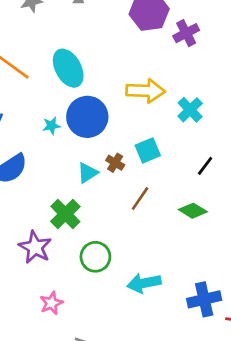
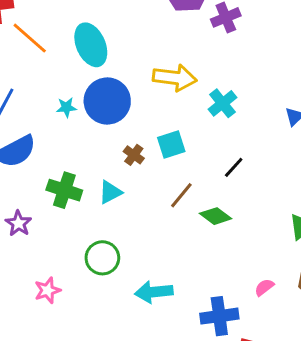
cyan triangle: (88, 173) -> (110, 192), moved
brown line: (140, 198) -> (181, 195), moved
green cross: (65, 214) -> (64, 190), moved, turned -32
purple star: (35, 247) -> (18, 223), moved, size x0.7
pink star: (51, 303) -> (48, 290), moved

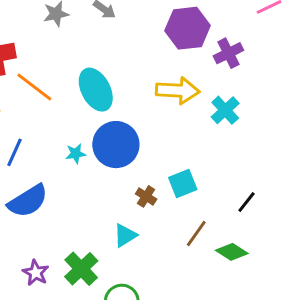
yellow arrow: (175, 78) -> (178, 91), moved
cyan cross: (223, 103) -> (225, 110), moved
green cross: (64, 190) -> (81, 269), moved, turned 32

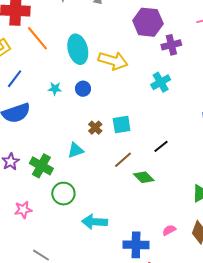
yellow arrow: (178, 91) -> (113, 61), moved
blue circle: (116, 145) -> (83, 89), size x0.5
green cross: (81, 269) -> (41, 166), turned -30

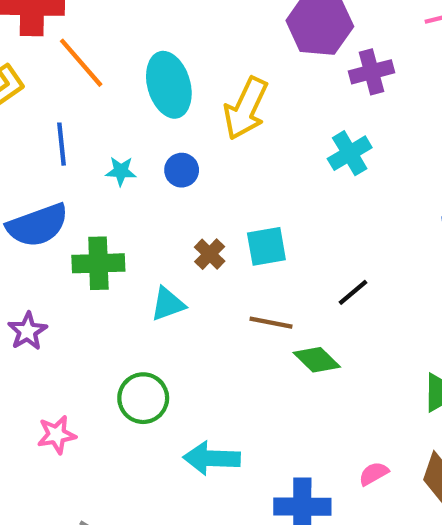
yellow arrow: (113, 61) -> (246, 108), turned 100
blue line: (15, 79) -> (61, 144), moved, turned -42
brown line: (123, 160) -> (271, 323), turned 54
green cross: (41, 166) -> (98, 263), moved, turned -30

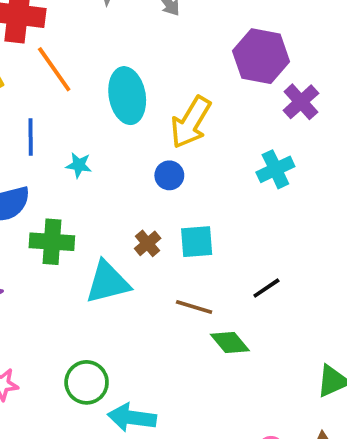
purple cross: (371, 72) -> (301, 102), turned -33
blue circle: (182, 170) -> (169, 175), moved
cyan triangle: (168, 304) -> (108, 282), size x1.5
green circle: (143, 398) -> (87, 382), moved

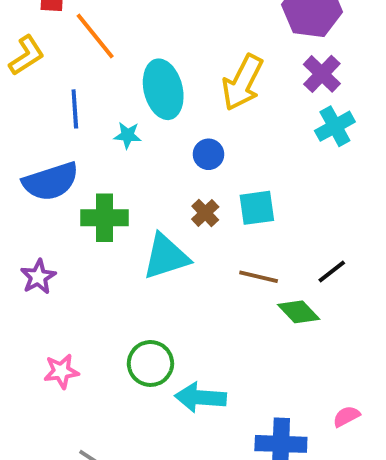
cyan ellipse: (127, 96) -> (163, 89), moved
purple cross: (301, 102) -> (322, 74), moved
blue circle: (169, 175) -> (208, 154), moved
black line: (266, 288) -> (332, 271), moved

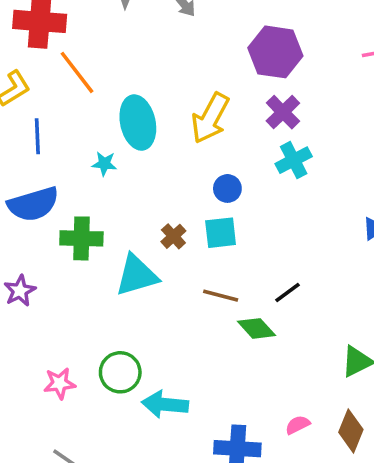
blue line: (75, 109) -> (37, 136), moved
blue circle: (208, 154) -> (227, 188), moved
pink star: (61, 371) -> (60, 383), moved

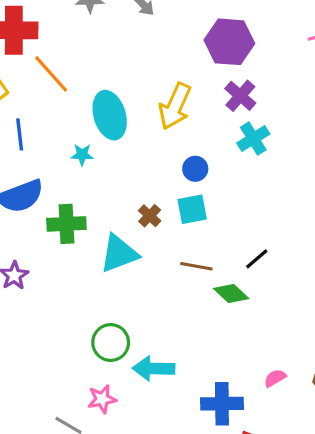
pink star: (60, 383) -> (102, 399), moved

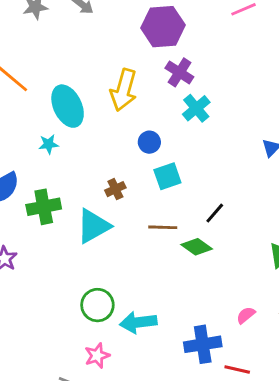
cyan square: (192, 209) -> (167, 176), moved
brown cross: (150, 216) -> (115, 189), turned 30

